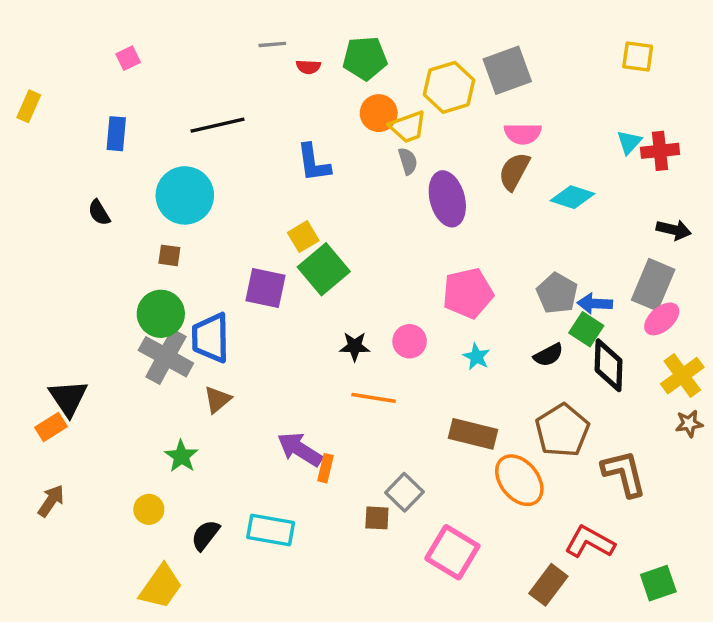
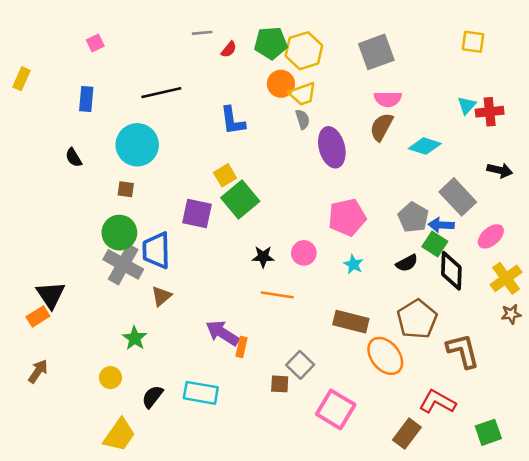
red semicircle: (308, 67) -> (229, 49), turned -54
yellow hexagon: (449, 87) -> (304, 51), moved
gray rectangle: (653, 285) -> (458, 197), moved, turned -66

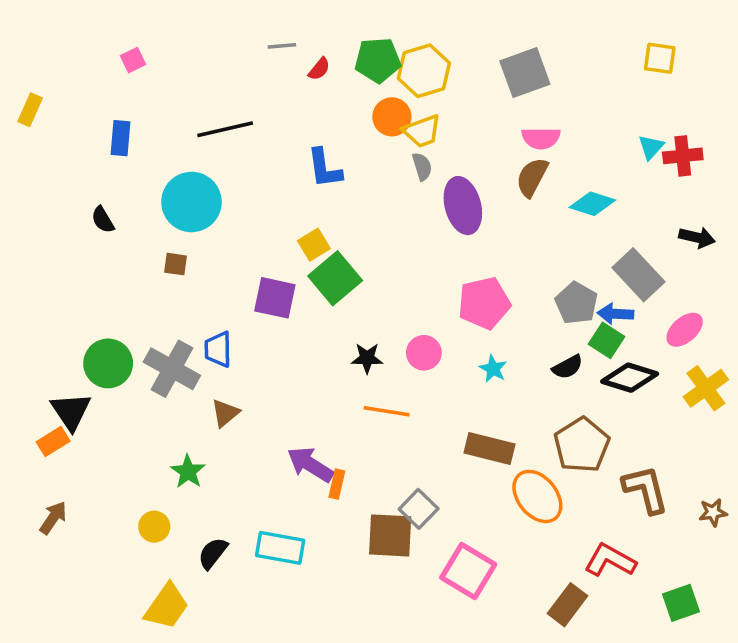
green circle: (119, 233) -> (108, 363), moved
blue trapezoid: (156, 250) -> (218, 349), size x0.7
black diamond: (451, 271) -> (630, 378), turned -75
brown star: (511, 314) -> (713, 512), moved
brown square: (280, 384) -> (390, 535), size x1.8

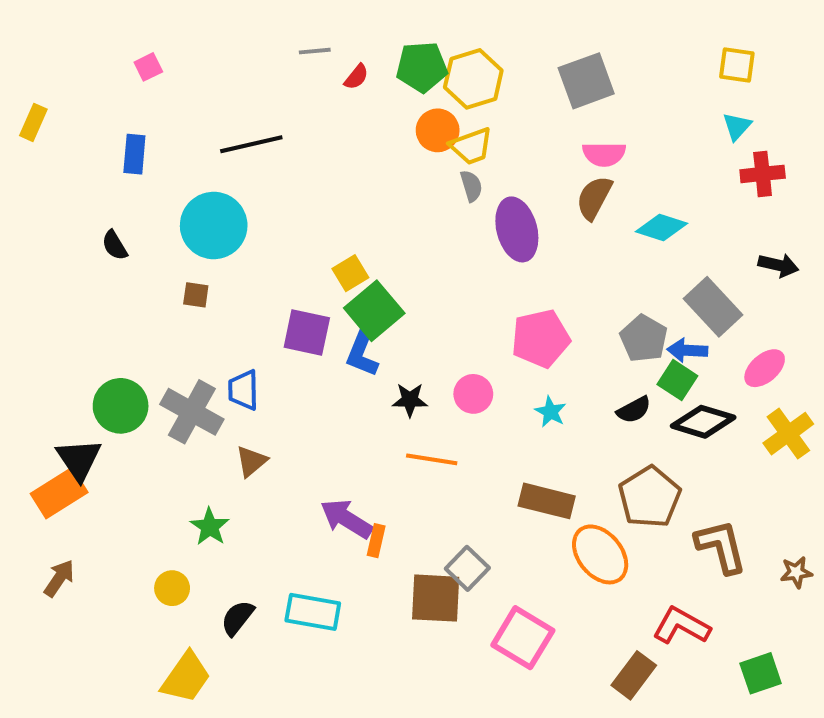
cyan triangle: (651, 147) -> (737, 126), moved
blue L-shape: (325, 168) -> (362, 352), moved, turned 30
orange rectangle: (53, 441) -> (59, 493), size x1.5

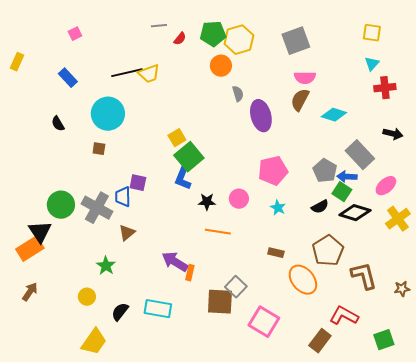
yellow trapezoid: (471, 146) -> (149, 74), moved
blue rectangle: (134, 154) -> (68, 78), turned -48
purple square: (307, 333) -> (138, 183), moved, size x0.7
brown rectangle: (547, 501) -> (276, 253), size x0.6

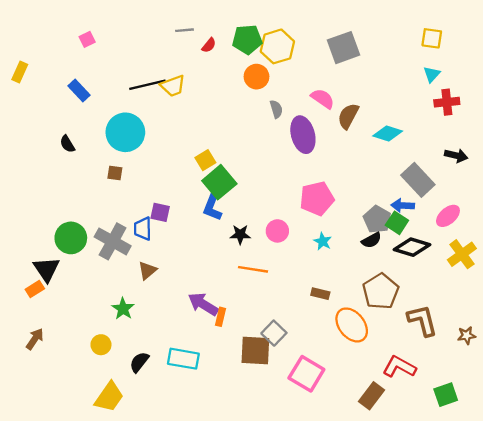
pink semicircle: (305, 78) -> (323, 99), moved, turned -145
gray pentagon: (325, 171) -> (377, 219), moved
orange rectangle: (30, 249) -> (35, 289), size x0.6

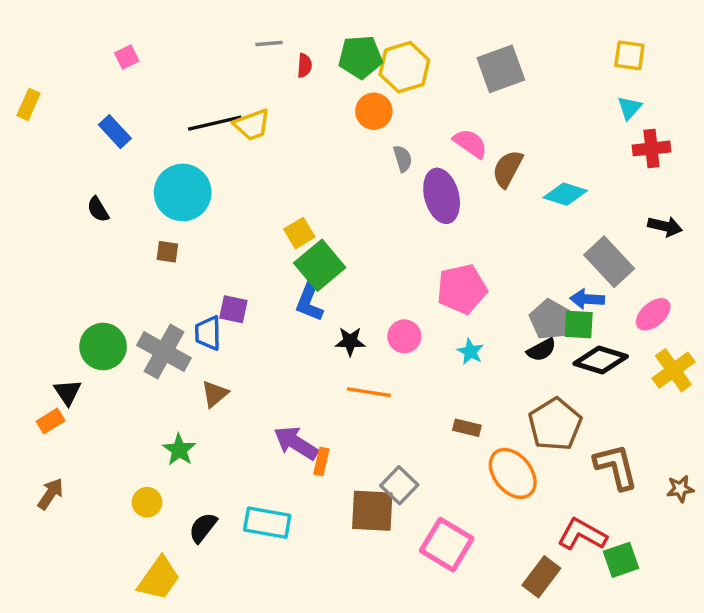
red semicircle: (209, 45) -> (304, 66), turned -35
green square: (397, 223) -> (579, 324), turned -30
black triangle: (46, 269) -> (67, 392), size x0.7
green square: (446, 395) -> (621, 560), moved

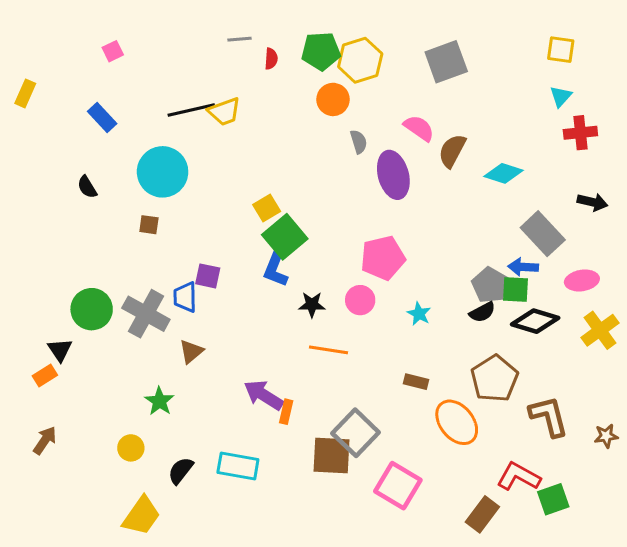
pink pentagon: (462, 289) -> (383, 258), moved
pink ellipse: (653, 314) -> (582, 280), turned 32
gray square: (399, 485) -> (356, 433), size x1.4

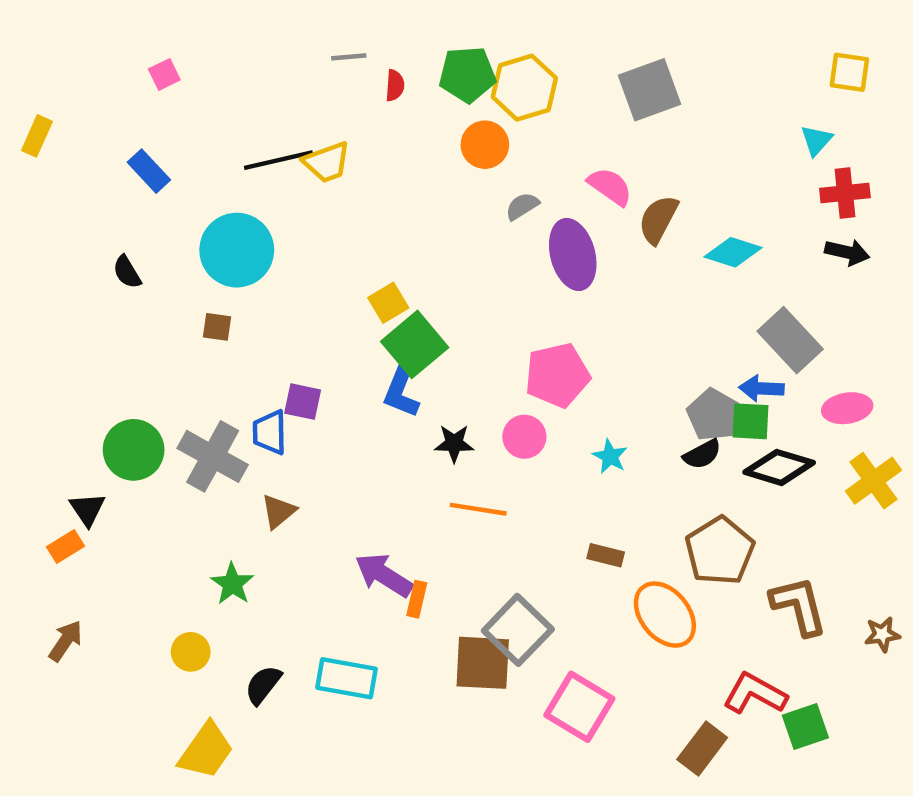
yellow square: (561, 50) -> (849, 72), moved
gray semicircle: (359, 142) -> (522, 206), turned -105
black arrow: (592, 202) -> (847, 252), moved

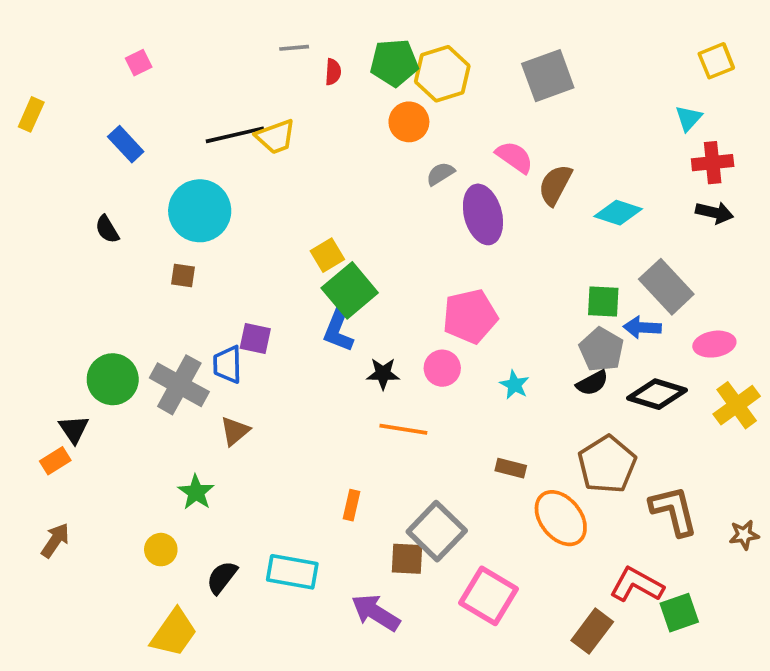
yellow square: (849, 72) -> (716, 61), turned -30
green square: (751, 421) -> (603, 301), moved
purple arrow: (384, 575) -> (376, 613), moved
brown square: (483, 663) -> (407, 559), size x0.7

